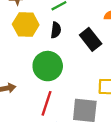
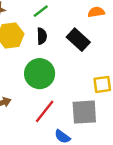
red line: (47, 103) -> (45, 111), turned 30

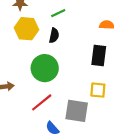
black rectangle: (78, 40) -> (99, 56), moved, turned 42

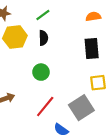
green circle: (45, 68) -> (41, 72), size x0.6
gray square: (77, 111) -> (81, 108), turned -30

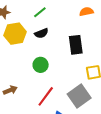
black semicircle: (43, 38) -> (41, 33), turned 72
black rectangle: (92, 48) -> (76, 45), moved

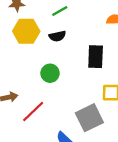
red line: (46, 96) -> (33, 111), moved

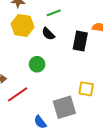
black semicircle: (57, 36) -> (48, 34), turned 48
black rectangle: (96, 57) -> (80, 41), moved

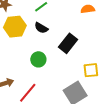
black rectangle: (80, 41) -> (68, 43), moved, turned 42

